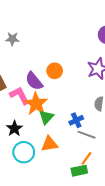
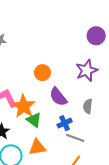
purple semicircle: (34, 81) -> (58, 97), moved
green triangle: (46, 117) -> (34, 120), turned -35

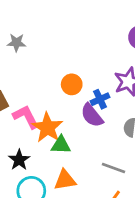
green triangle: (34, 120) -> (61, 145), turned -35
blue cross: (65, 123) -> (100, 99), moved

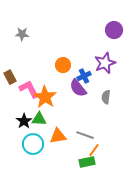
green triangle: (61, 145) -> (39, 119), moved
gray line: (113, 168) -> (85, 135), moved

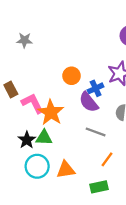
gray line: (85, 135) -> (96, 132), moved
orange triangle: (58, 136) -> (66, 170), moved
orange line: (94, 150) -> (107, 159), moved

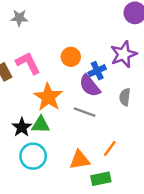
pink L-shape: (33, 103) -> (28, 63), moved
gray line: (96, 132) -> (85, 112), moved
orange triangle: (66, 170) -> (80, 160), moved

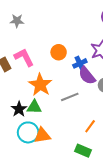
purple semicircle: (90, 86) -> (87, 76), moved
gray line: (85, 112) -> (70, 97), turned -42
orange triangle: (80, 160) -> (42, 135), moved
green rectangle: (101, 179) -> (83, 151), turned 35

